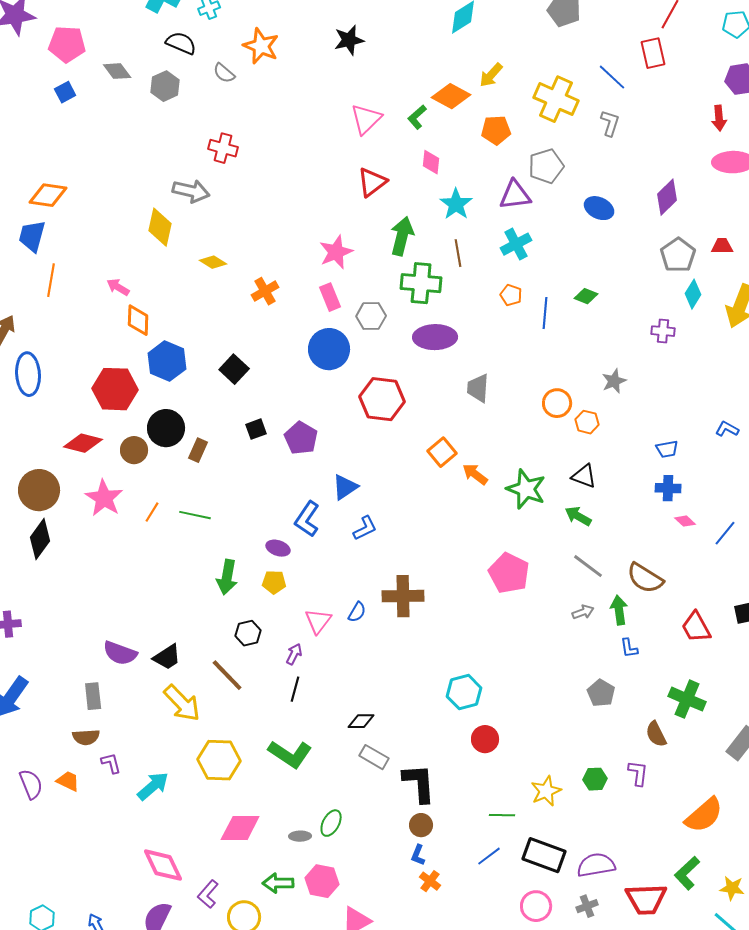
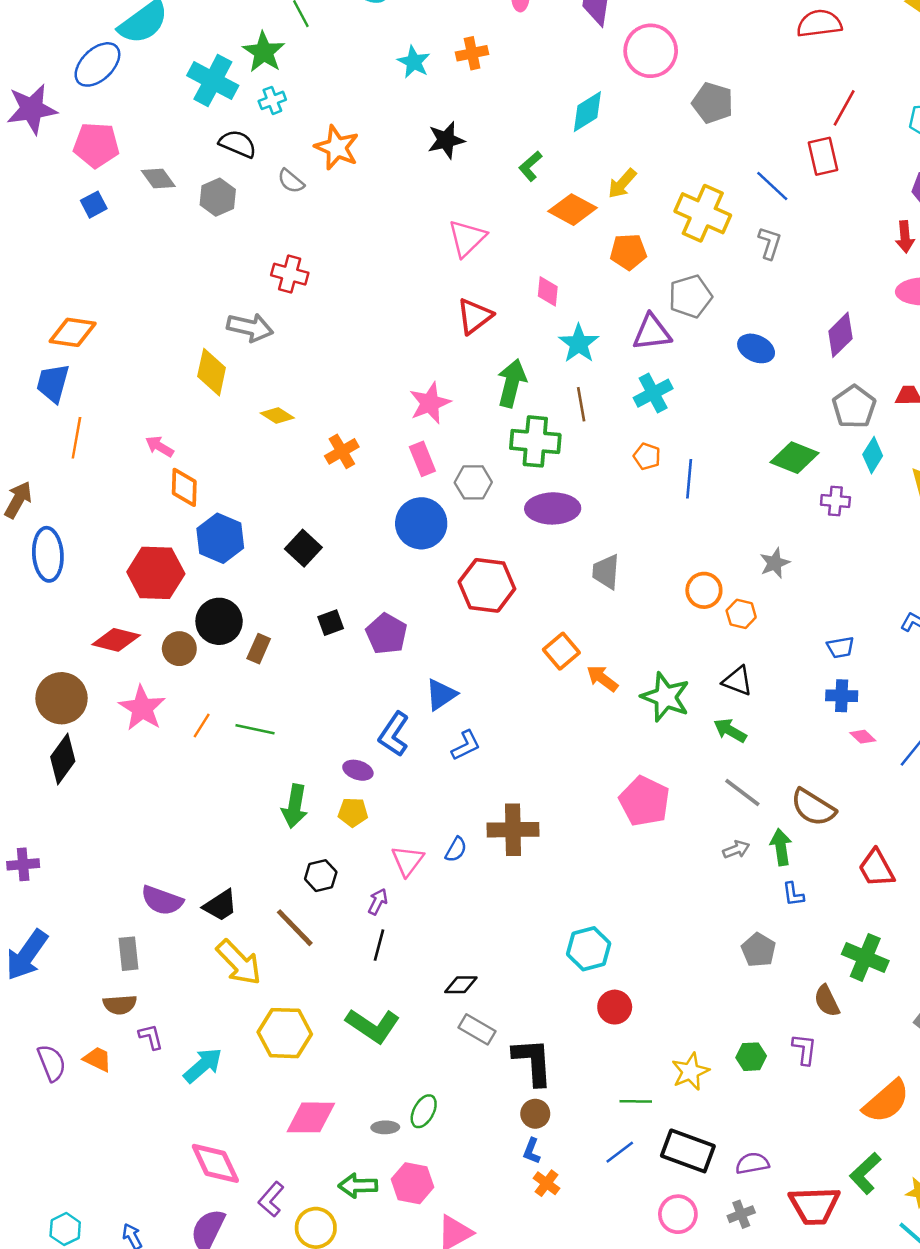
green L-shape: (417, 117) -> (530, 166), moved
green diamond: (586, 296) -> (795, 458), moved, size x1.6
purple semicircle: (596, 865) -> (752, 1163), size x0.7

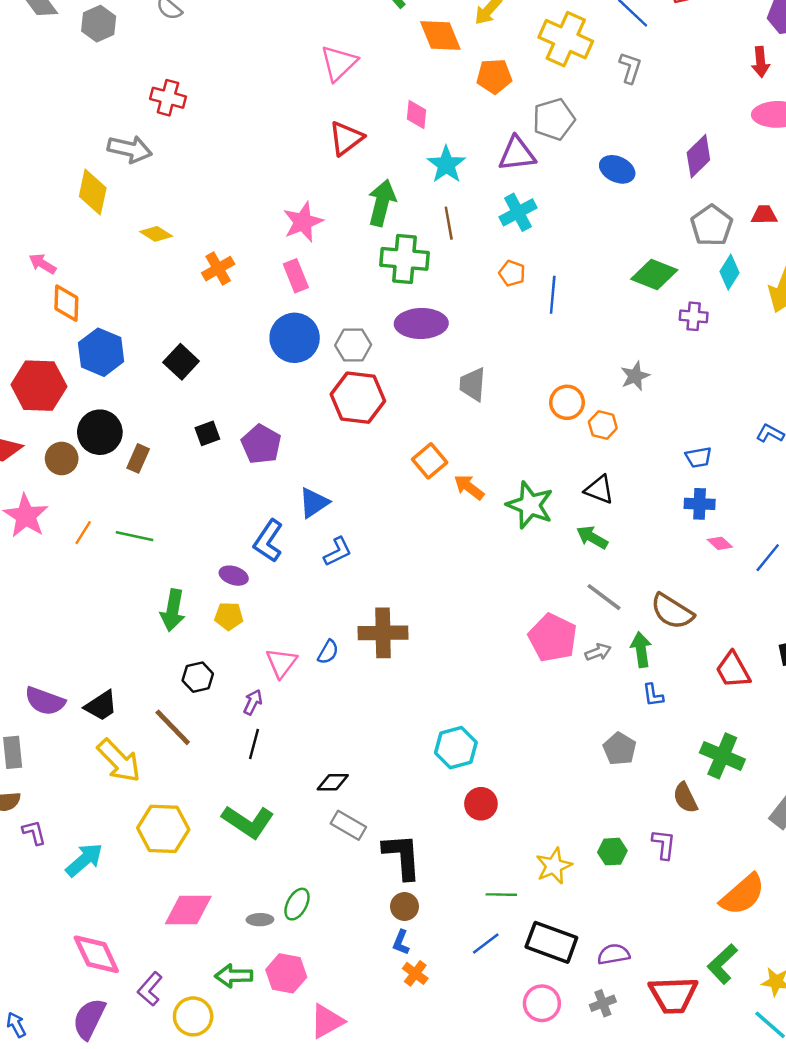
orange diamond: (573, 210) -> (440, 36), turned 39
gray hexagon: (473, 482) -> (353, 345), moved
pink pentagon: (644, 801) -> (553, 638), moved

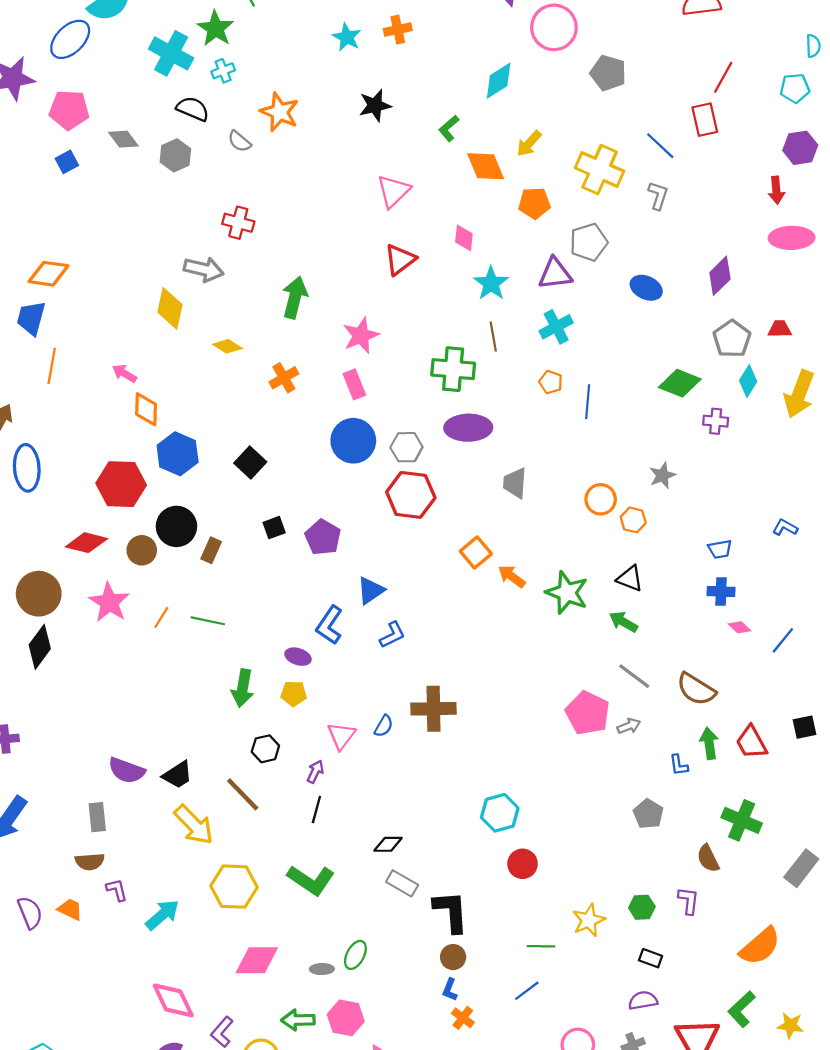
green arrow: (382, 203) -> (295, 298), moved
green arrow: (641, 650) -> (709, 743), moved
black rectangle: (551, 942) -> (651, 958), moved, size x0.5

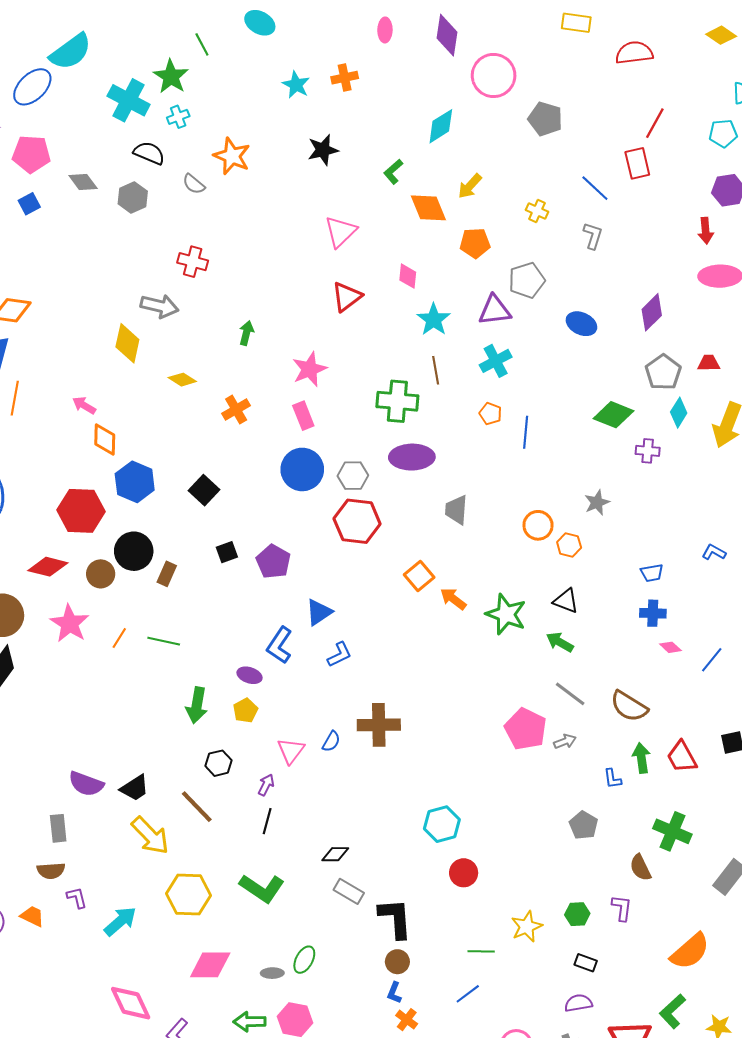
yellow cross: (600, 170) -> (537, 211), size x0.5
green arrow: (295, 298) -> (246, 333), size x0.6
yellow pentagon: (294, 693) -> (245, 710), turned -30

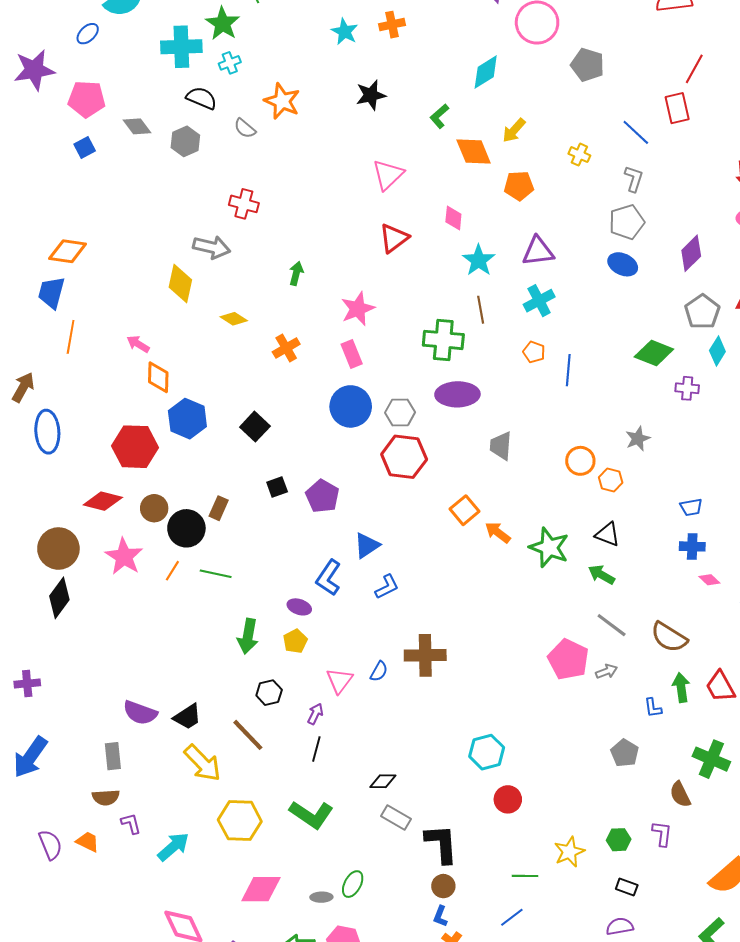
blue ellipse: (32, 87) -> (88, 34), size x0.6
cyan cross: (129, 100) -> (181, 47), turned -30
gray pentagon: (527, 280) -> (627, 222), moved
black circle: (134, 551) -> (186, 528), moved

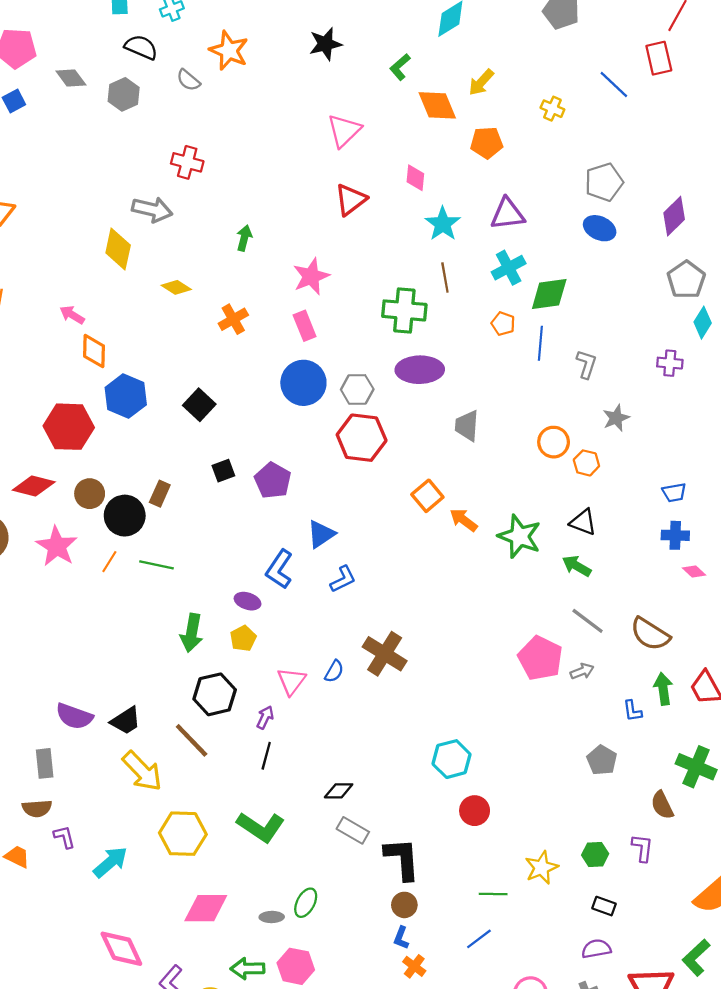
gray L-shape: (634, 179) -> (586, 364), moved
green diamond: (654, 353) -> (549, 294), moved, turned -30
brown cross: (425, 655) -> (385, 654), turned 33
black hexagon: (269, 693) -> (215, 694), size x1.5

